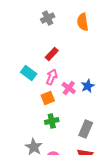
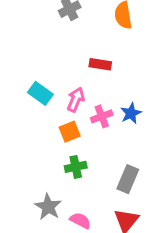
red rectangle: (52, 54) -> (100, 64), moved, turned 56
pink cross: (69, 88) -> (102, 116), turned 32

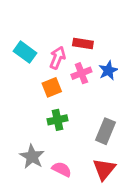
red rectangle: (100, 64) -> (83, 44), moved

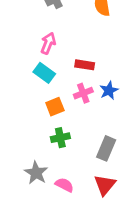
cyan rectangle: (25, 52) -> (44, 73), moved
pink arrow: (57, 58) -> (48, 43), moved

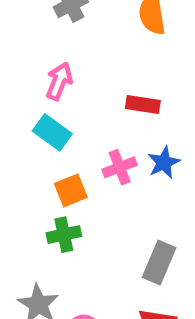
red rectangle: (85, 65) -> (143, 104), moved
green cross: (60, 138) -> (64, 235), moved

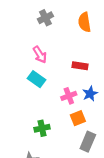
pink arrow: (59, 81) -> (40, 55), turned 126
orange square: (71, 190) -> (78, 118), moved

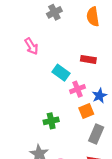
pink arrow: (40, 55) -> (31, 46), moved
cyan rectangle: (36, 79) -> (61, 73), moved
blue star: (90, 94) -> (99, 96), moved

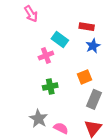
pink cross: (77, 89) -> (46, 56), moved
blue star: (99, 96) -> (93, 46), moved

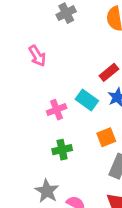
red rectangle: (87, 27) -> (109, 72), turned -48
cyan rectangle: (60, 39) -> (87, 100), moved

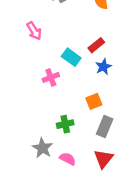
cyan rectangle: (87, 100) -> (71, 57), moved
green cross: (62, 150) -> (65, 124), moved

